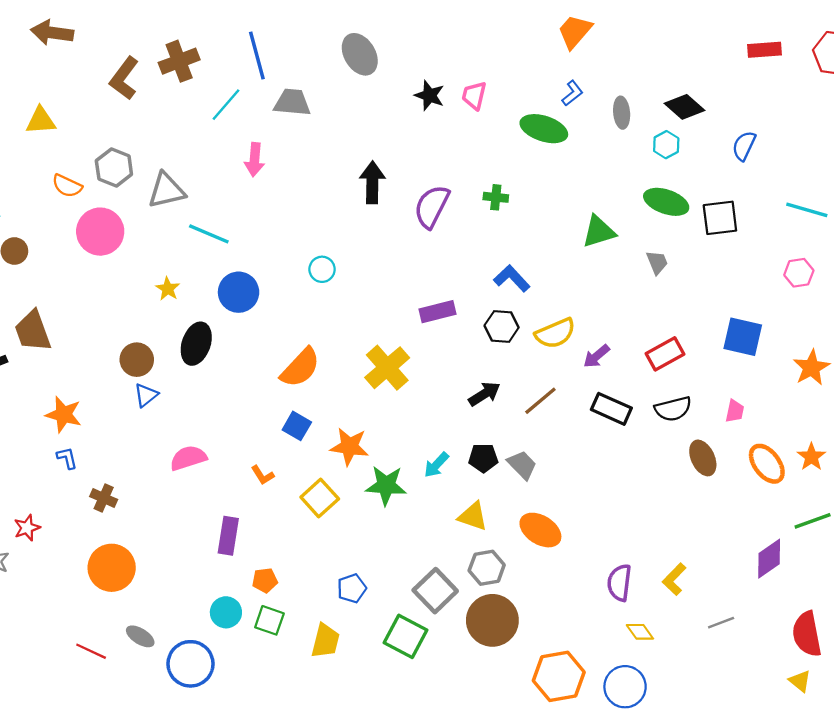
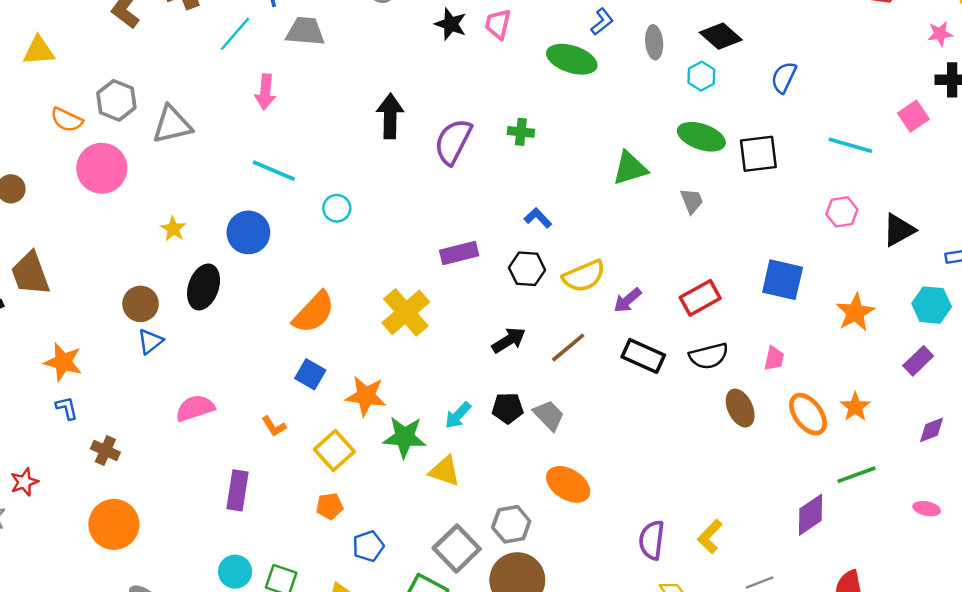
cyan line: (209, 234) -> (274, 171), moved
blue L-shape: (512, 278) -> (538, 218), size x0.7
yellow triangle: (473, 516) -> (445, 471), moved
orange pentagon: (265, 580) -> (330, 506), moved

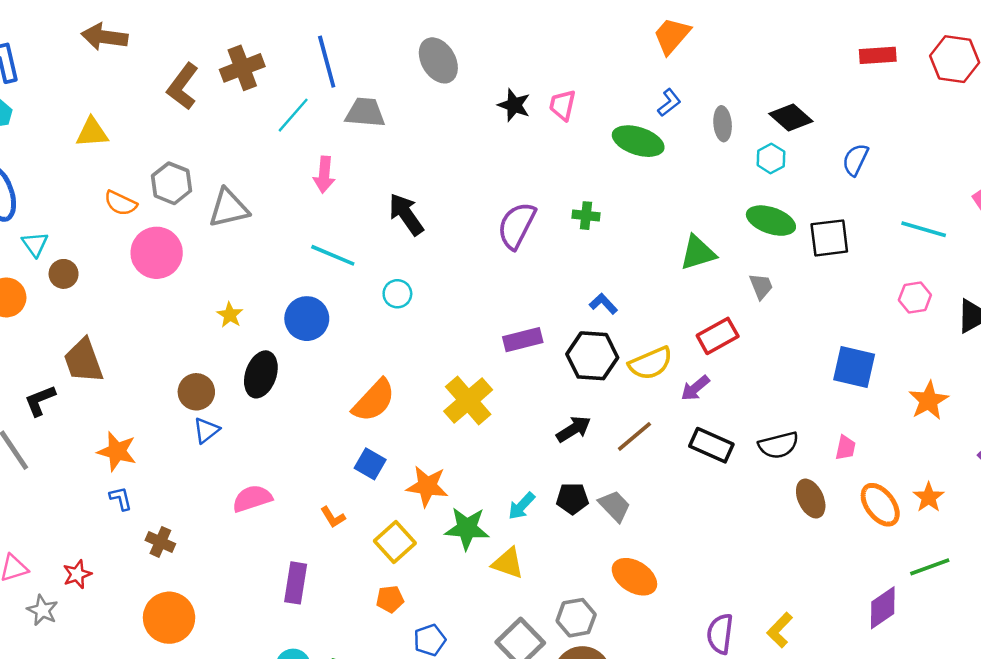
black arrow: (390, 116) -> (406, 214), moved, turned -36
black hexagon: (527, 269) -> (592, 356), size x1.4
red rectangle: (700, 298) -> (718, 336), moved

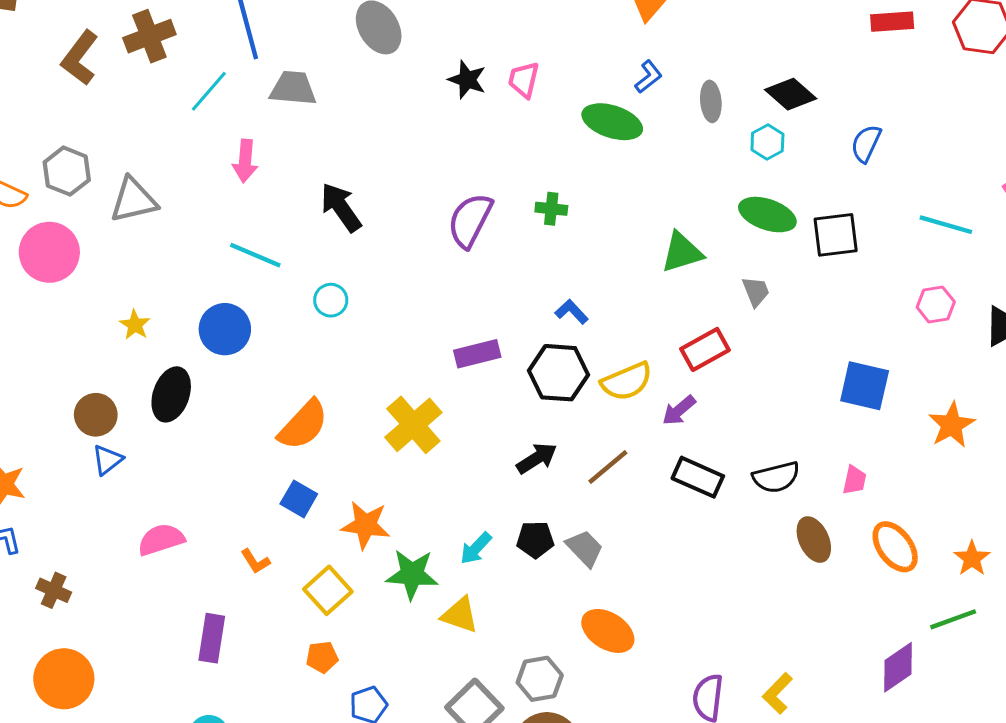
orange star: (929, 497) -> (972, 558), moved

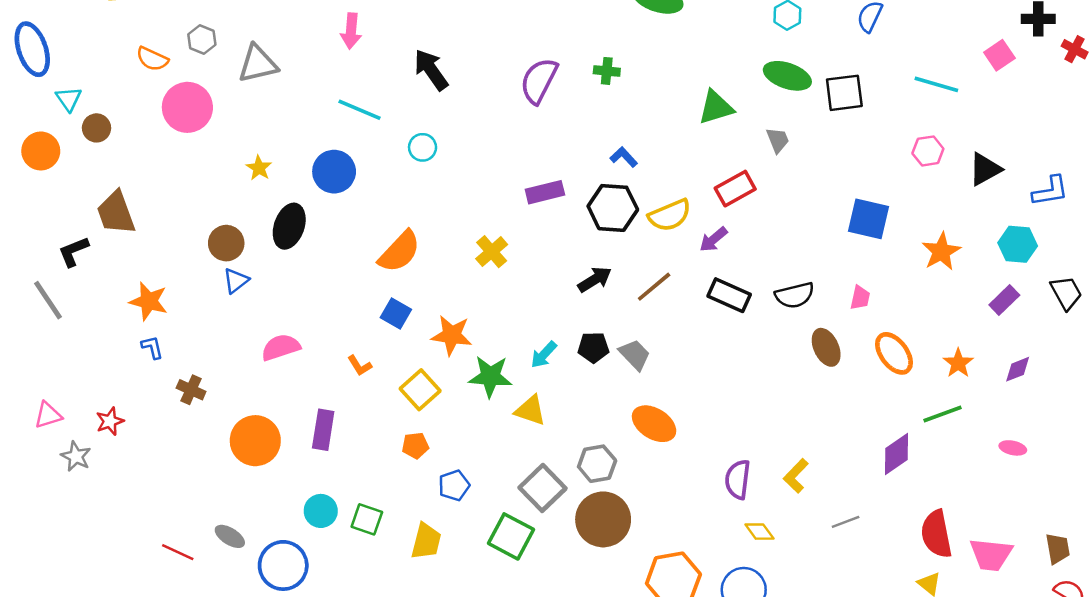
gray hexagon: (67, 171) -> (202, 39), size x0.7
yellow cross: (413, 425) -> (492, 252), size x0.7
orange circle: (64, 679) -> (255, 441), moved

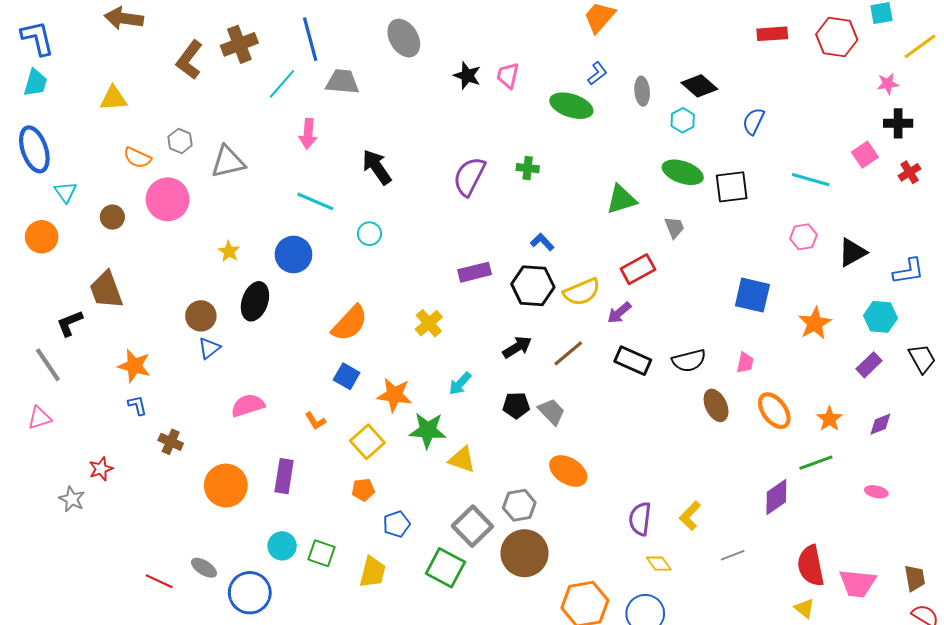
red cross: (1075, 49) -> (910, 172), moved, turned 30
brown circle: (97, 128) -> (112, 217), moved
cyan arrow: (544, 355) -> (460, 384), moved
pink triangle: (48, 415) -> (40, 418), moved

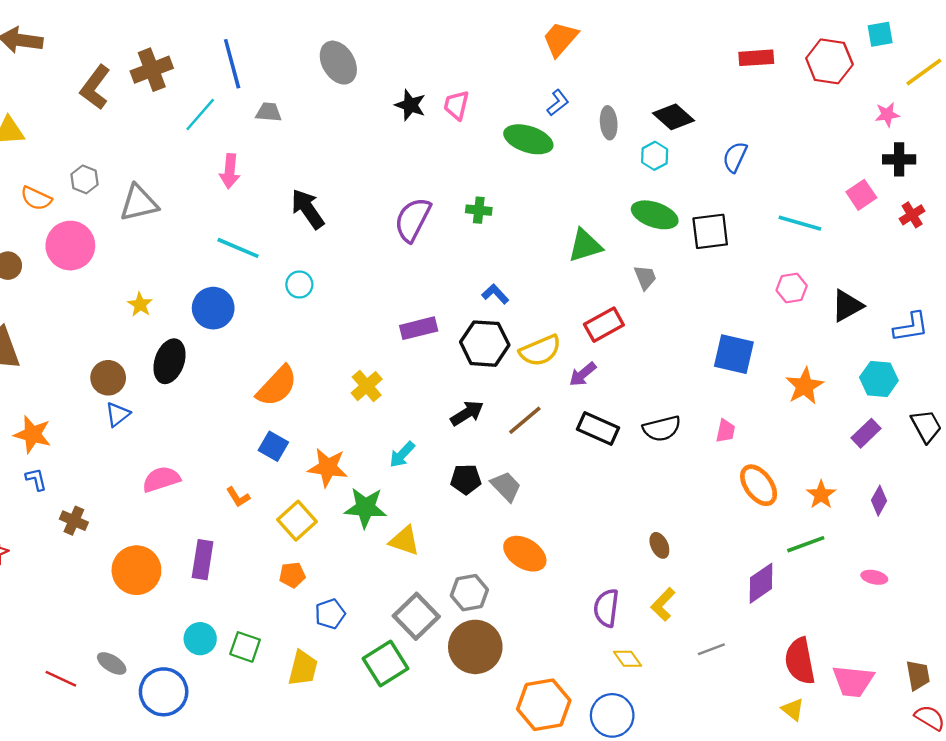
gray trapezoid: (342, 82) -> (269, 112), size x0.7
brown ellipse: (716, 405) -> (659, 545), moved, size x0.7
purple diamond: (880, 424) -> (879, 501), turned -40
green square: (445, 568) -> (386, 663), turned 30

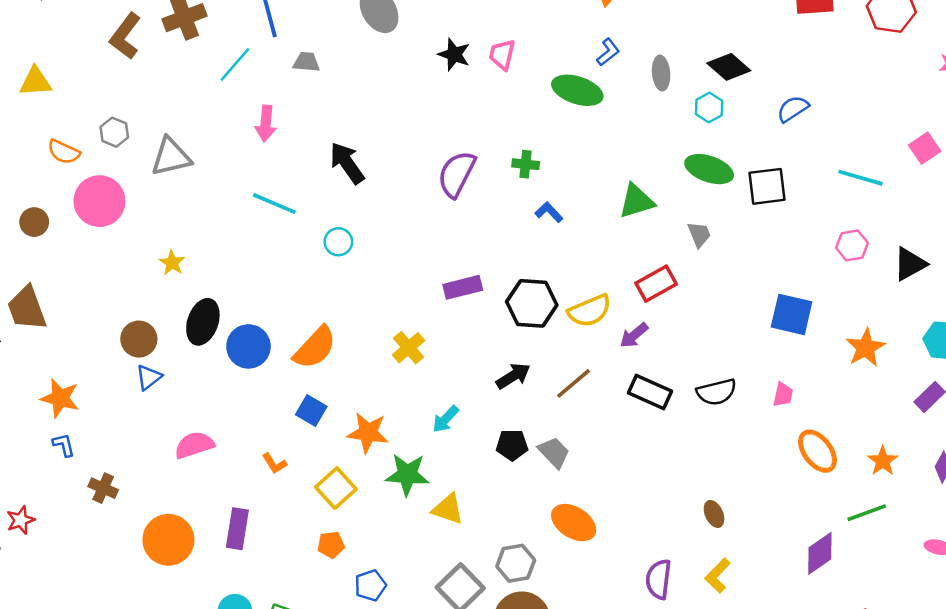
blue semicircle: (735, 157) -> (793, 109), turned 32
blue L-shape: (495, 294) -> (549, 212), moved
blue circle: (213, 308) -> (248, 346), moved

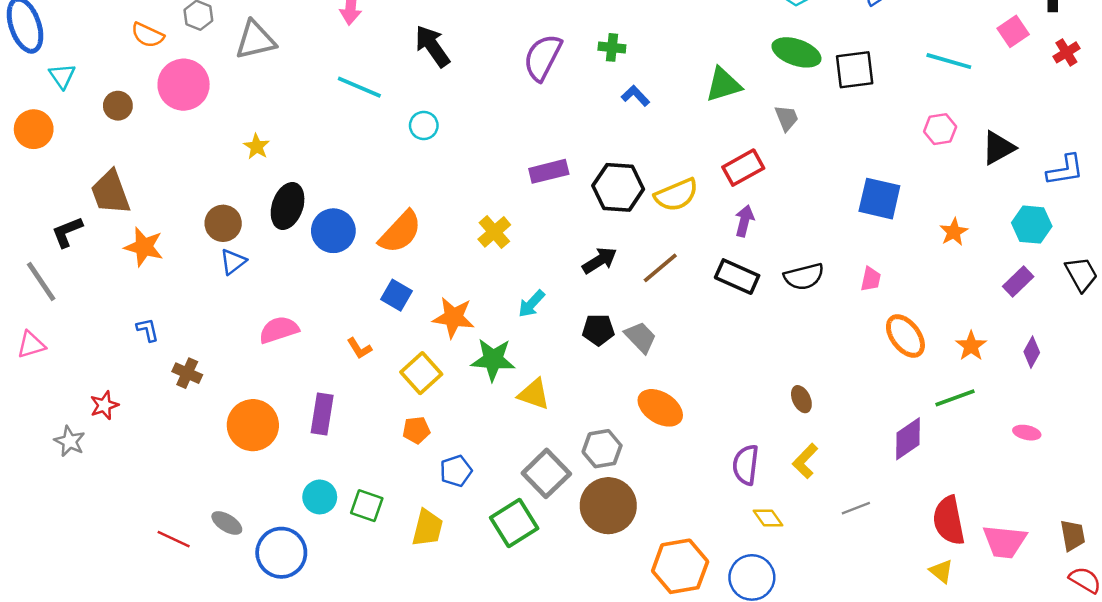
purple arrow: (634, 335) -> (744, 221), moved, turned 144
orange star: (865, 348) -> (954, 232), size x0.7
orange star: (60, 398) -> (144, 247), moved

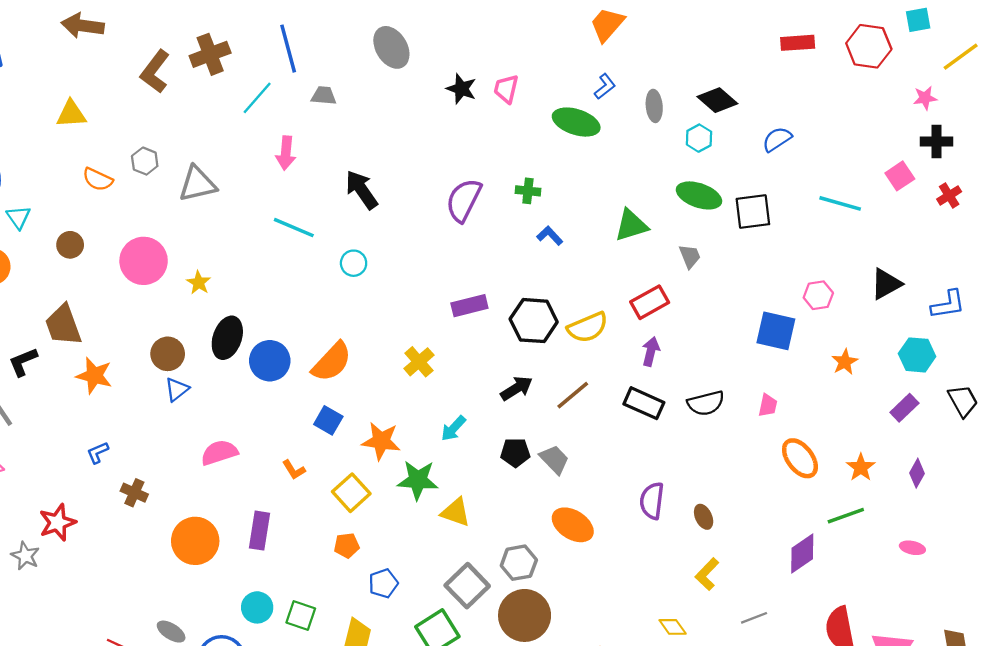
pink circle: (184, 85) -> (144, 261), moved
pink hexagon: (940, 129) -> (818, 295), moved
blue L-shape: (148, 330) -> (98, 453), turned -100
red star: (104, 405) -> (57, 523), size x1.4
purple semicircle: (746, 465) -> (652, 501), moved

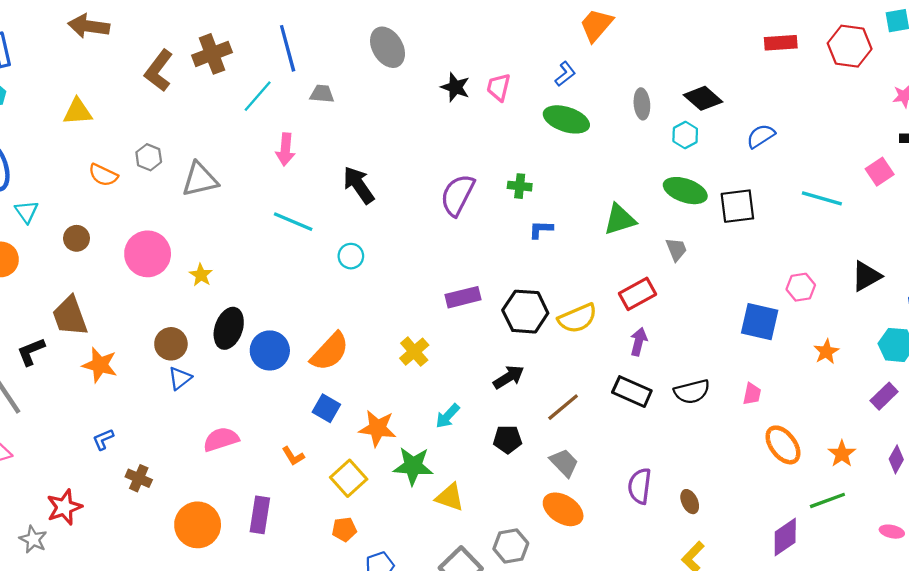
blue L-shape: (605, 86) -> (565, 74), moved
blue L-shape: (550, 236) -> (541, 229), turned -45
brown line: (573, 395) -> (563, 407), moved
gray trapezoid: (554, 459) -> (564, 463), moved

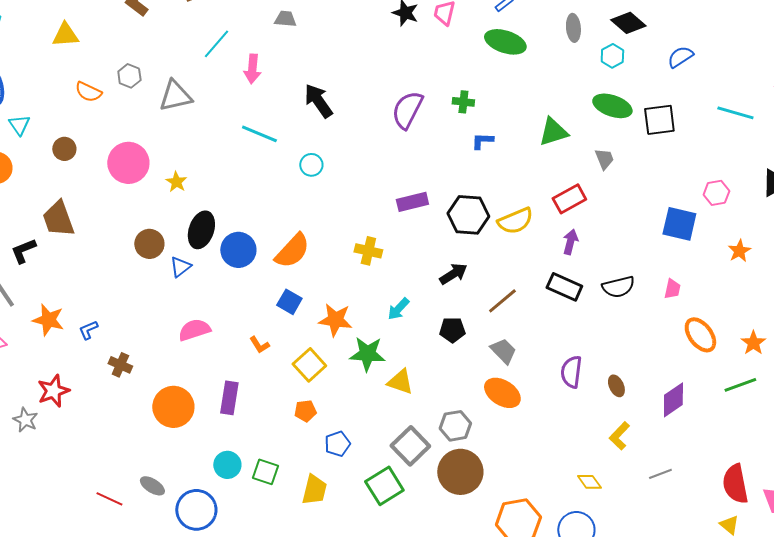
cyan line: (258, 96) -> (216, 44), moved
yellow cross: (414, 352) -> (368, 251), turned -36
orange star: (100, 365) -> (48, 320), moved
blue triangle: (180, 378) -> (180, 267), moved
purple diamond: (785, 537) -> (673, 400), moved

